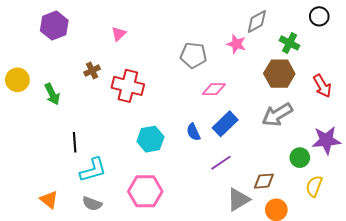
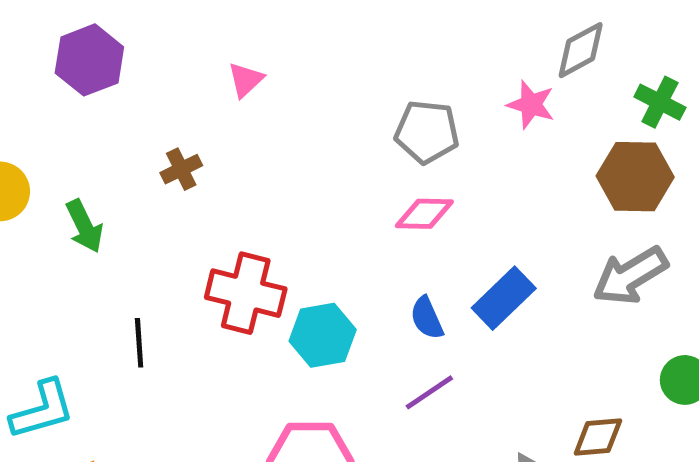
red cross: (128, 86) -> (246, 293), moved
pink diamond: (214, 89) -> (424, 214), moved
purple line: (221, 163) -> (429, 392), moved
cyan L-shape: (93, 170) -> (42, 410), moved

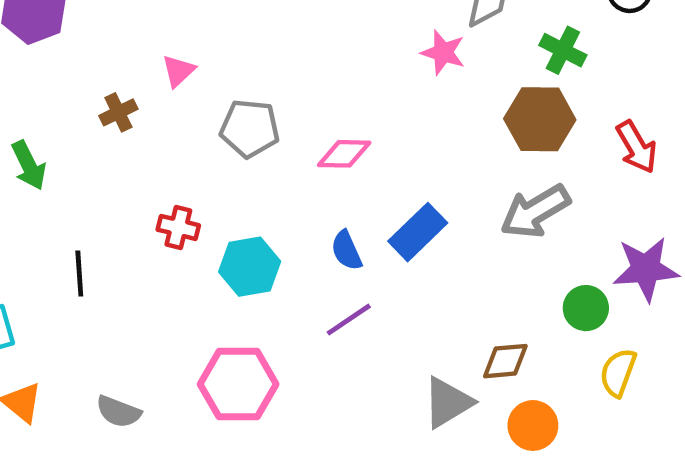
pink triangle: (246, 80) -> (178, 71), moved
gray pentagon: (427, 132) -> (250, 128), moved
red cross: (246, 293) -> (178, 227), size x0.6

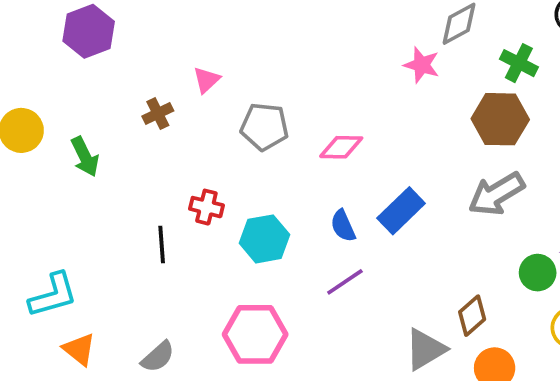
black line: (79, 274) -> (162, 245), moved
brown diamond: (505, 361) -> (472, 316), turned -36
gray semicircle: (118, 412) -> (158, 357), turned -63

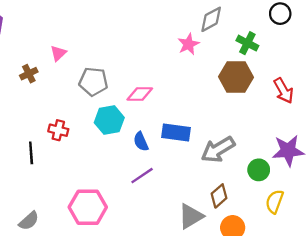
pink star: (422, 65) -> (188, 44), turned 30
gray arrow: (496, 194) -> (218, 149), moved
blue rectangle: (401, 211) -> (176, 133), turned 52
cyan hexagon: (264, 239) -> (109, 120), moved

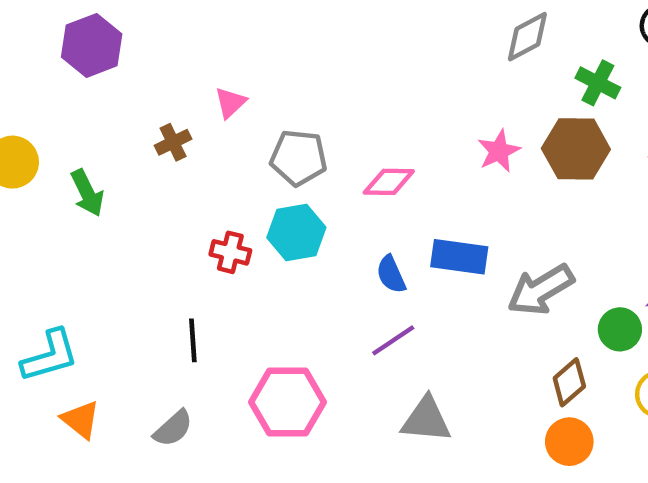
pink star: (188, 44) -> (499, 151), moved
cyan hexagon: (109, 120) -> (296, 233), moved
black line: (31, 153) -> (193, 340), moved
brown diamond: (219, 196) -> (569, 382), moved
gray triangle: (191, 216) -> (426, 420), moved, turned 36

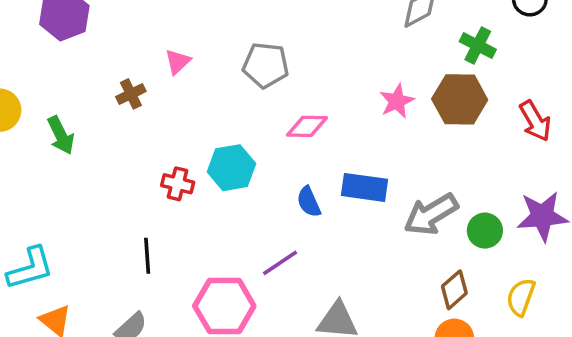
gray pentagon: (299, 158) -> (266, 65), moved
green circle: (620, 329) -> (485, 231), moved
purple line: (393, 340) -> (280, 263), moved

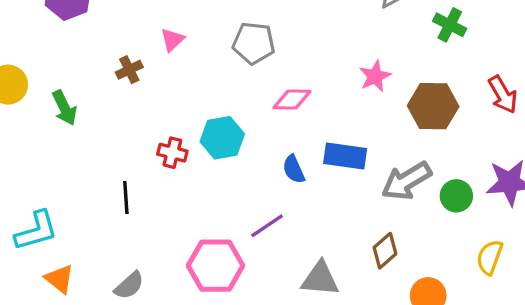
brown hexagon: (460, 99) -> (433, 106), moved
black line: (147, 256) -> (126, 198), moved
brown diamond: (454, 290) -> (385, 251), moved

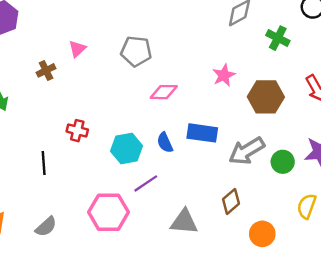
cyan hexagon: (222, 138) -> (127, 149), moved

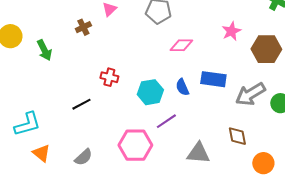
black line: (44, 163) -> (81, 104), turned 66
brown diamond: (231, 201) -> (237, 136), turned -60

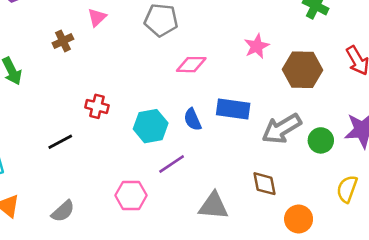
pink hexagon: (135, 145) -> (131, 195), size x0.7

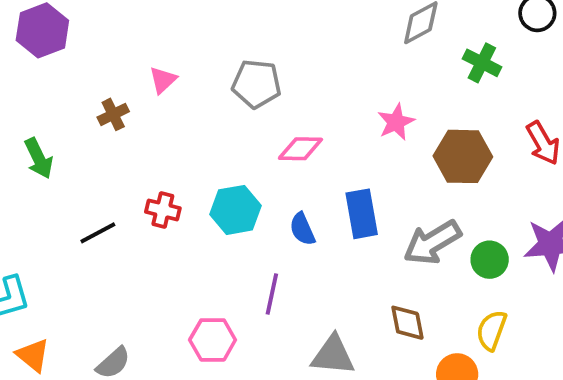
blue rectangle: (233, 109) -> (362, 214), turned 72
cyan hexagon: (151, 126) -> (235, 210), moved
black line: (60, 142) -> (98, 233), moved
purple line: (172, 164) -> (272, 294), turned -44
yellow semicircle: (347, 189) -> (492, 330), moved

